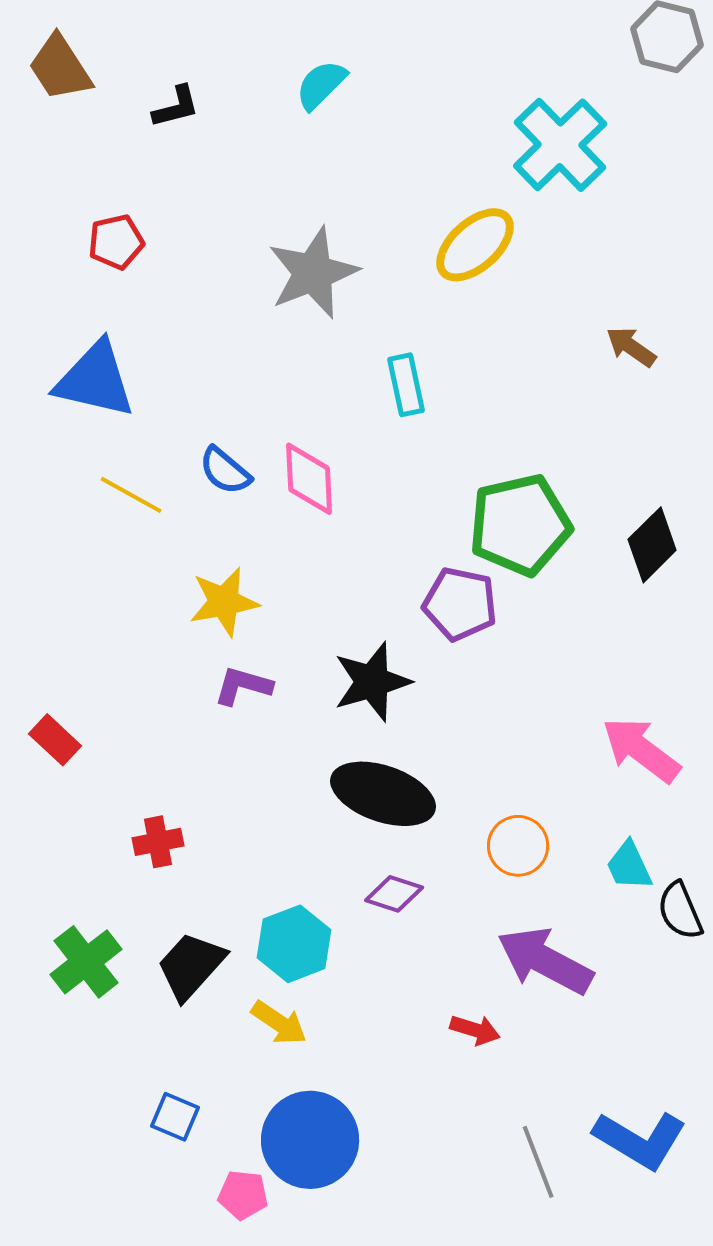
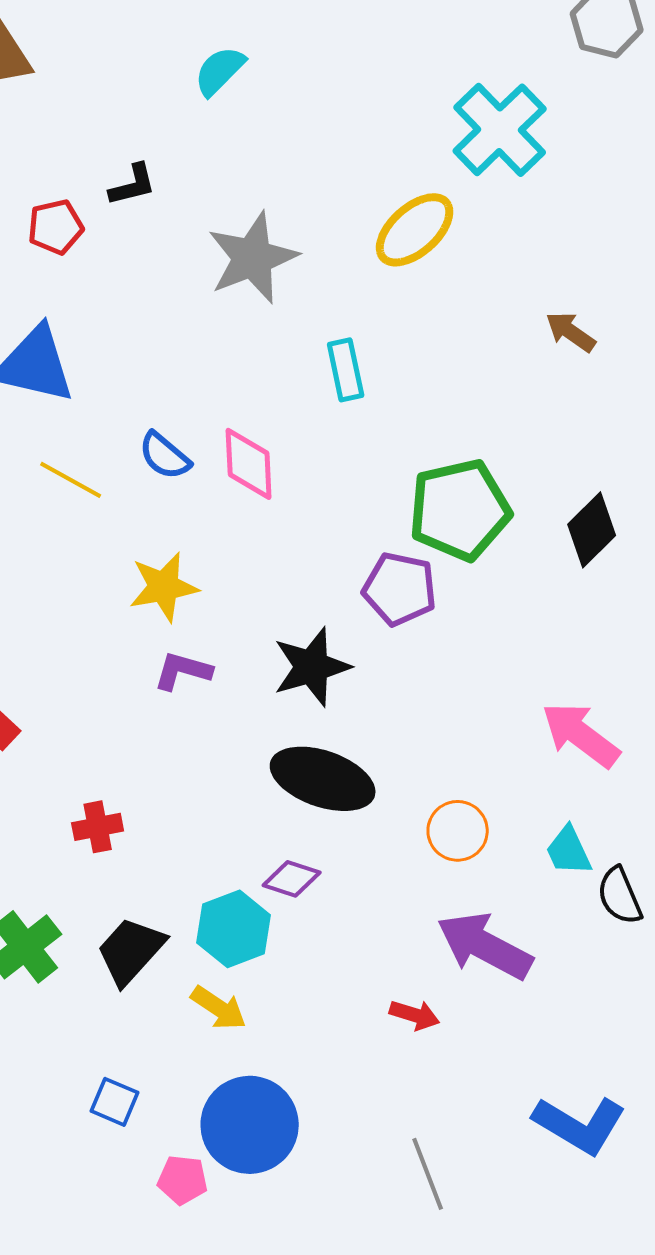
cyan semicircle: (321, 85) -> (220, 71), moved
black L-shape: (176, 107) -> (133, 185), moved
purple diamond: (394, 894) -> (292, 879), moved
gray line: (538, 1162) -> (428, 1174), moved

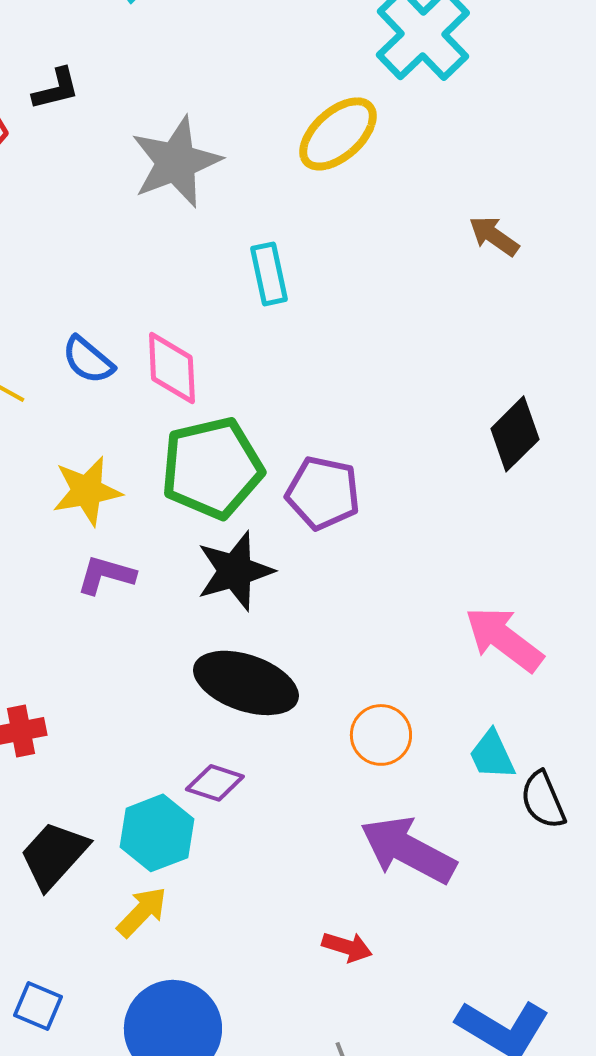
green pentagon: (460, 510) -> (212, 468), moved
yellow arrow: (219, 1008) -> (142, 912), turned -80
red arrow: (415, 1015) -> (347, 947), moved

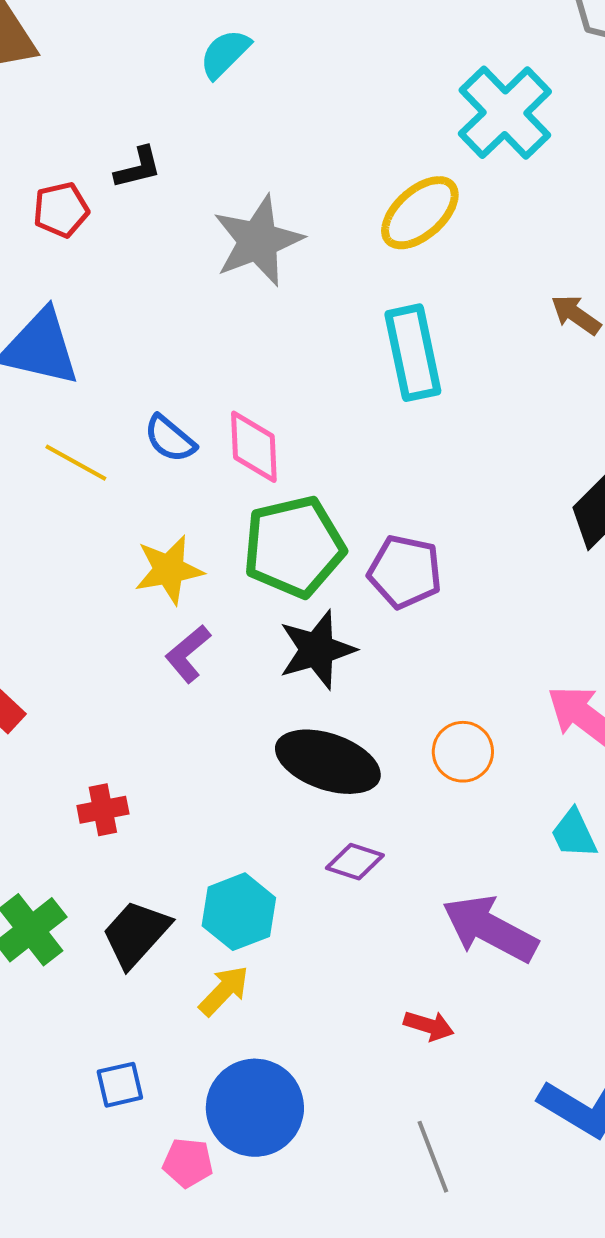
cyan rectangle: (269, 274) -> (413, 353), moved, size x1.5
purple L-shape: (106, 575) -> (188, 654), turned -56
orange circle: (381, 735) -> (463, 752), moved
purple diamond: (215, 783) -> (355, 862), moved
blue square: (38, 1006) -> (120, 1085), turned -36

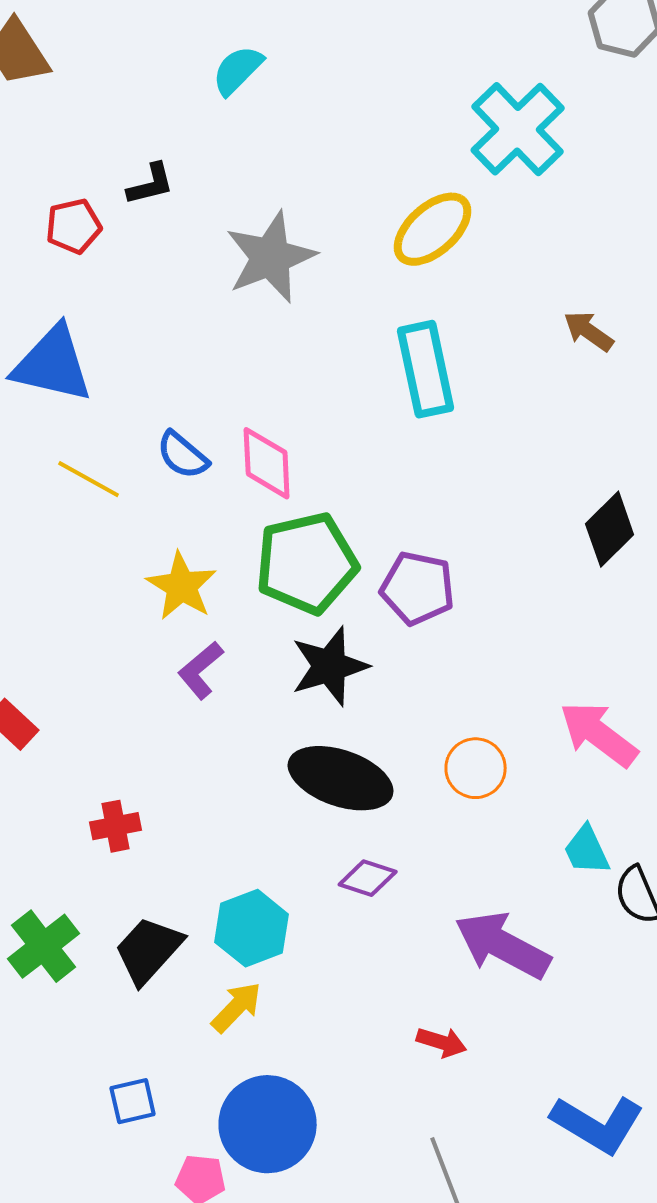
yellow star: (169, 570) -> (182, 586), turned -30

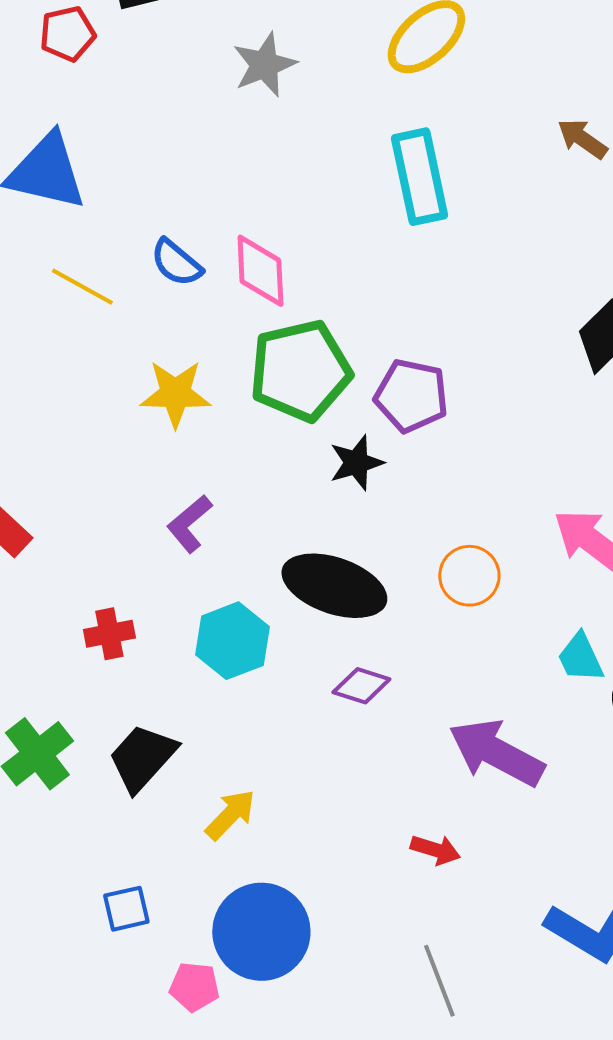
gray star: (271, 257) -> (264, 65), size x0.7
yellow star: (182, 586) -> (175, 394), turned -30
black star: (330, 666) -> (356, 463), moved, size x0.7
purple L-shape: (201, 670) -> (189, 524), moved
cyan hexagon: (252, 928) -> (232, 641), moved

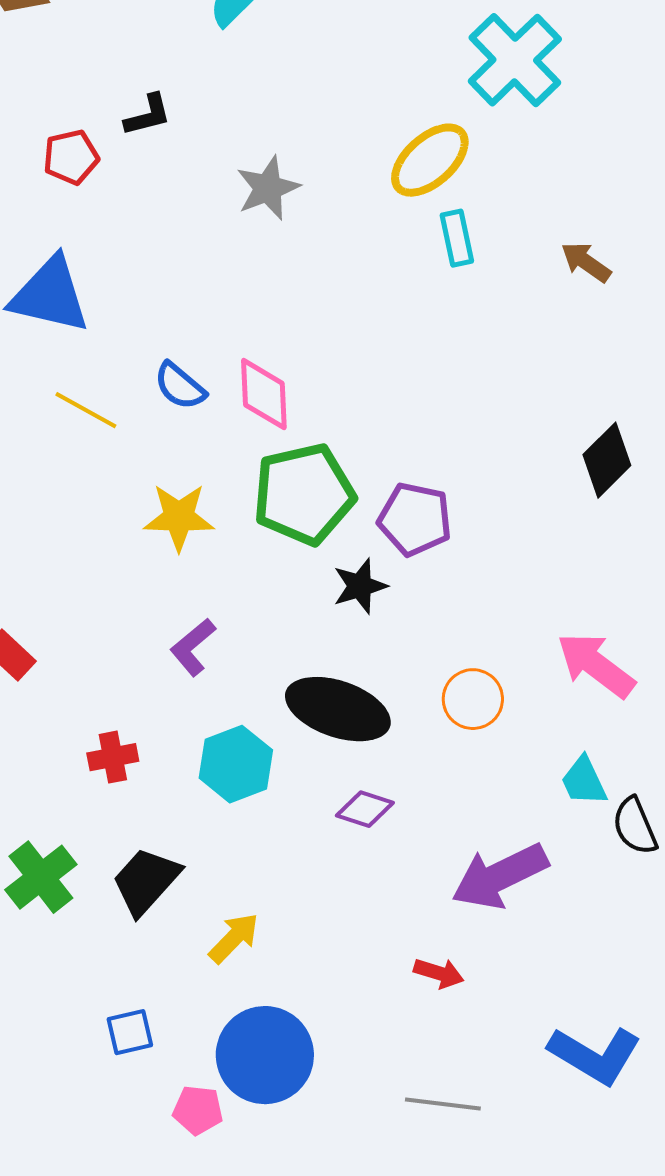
cyan rectangle: (419, 177) -> (457, 238), moved, size x0.6
purple arrow: (496, 753) -> (500, 876), turned -54
gray line: (439, 981) -> (443, 1104), turned -62

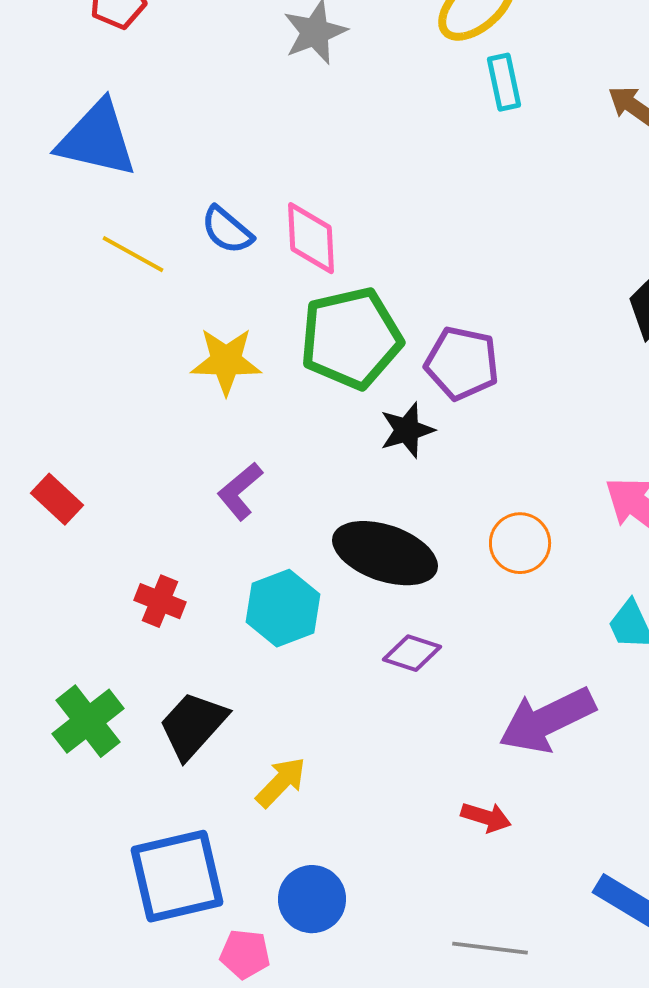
red cross: (113, 757) -> (160, 601), turned 33
blue square: (130, 1032) -> (177, 876), size x2.0
blue circle: (265, 1055) -> (312, 899), size x0.7

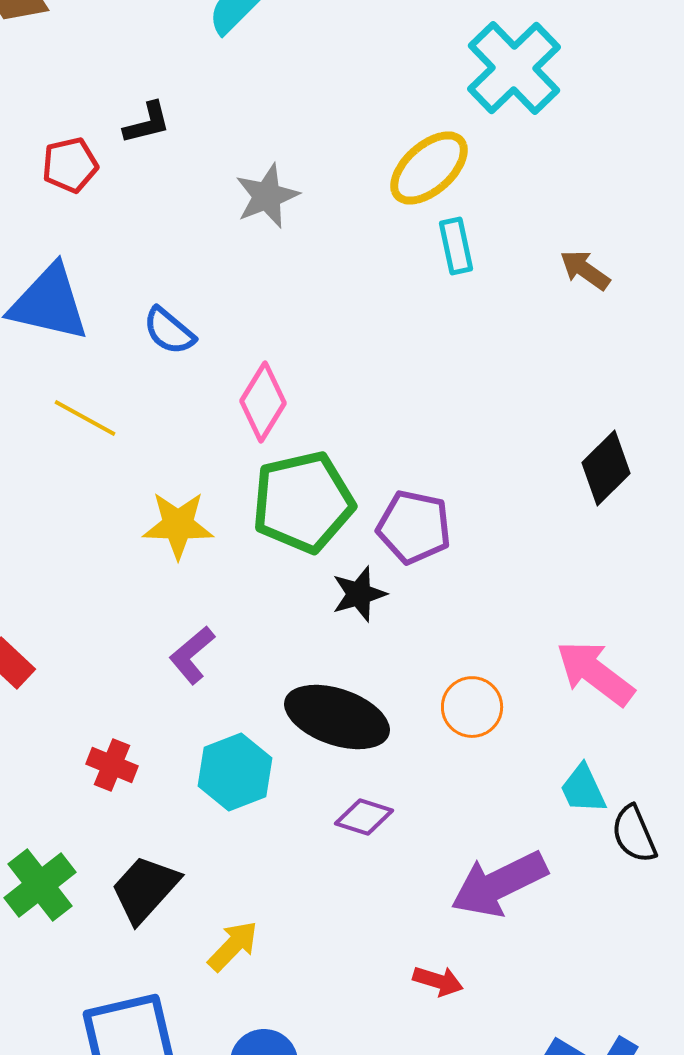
blue semicircle: (227, 230) -> (169, 331), moved
pink diamond: (311, 238) -> (263, 402), turned 34

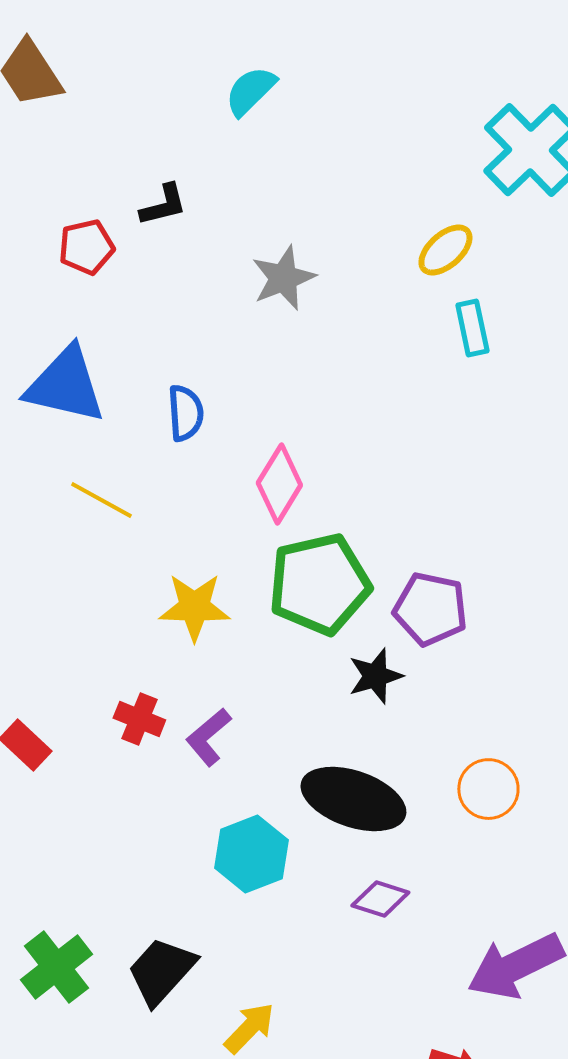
yellow ellipse: (429, 168) -> (445, 250), size x0.7
blue semicircle: (169, 331) -> (185, 413), turned -134
red cross: (112, 765) -> (139, 719), moved

